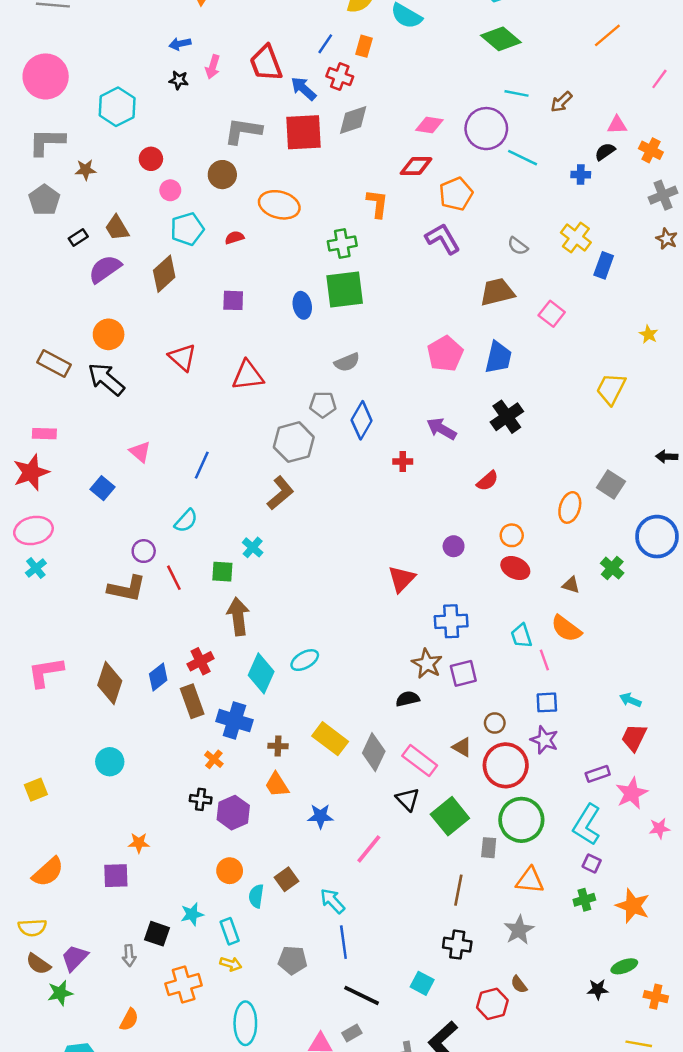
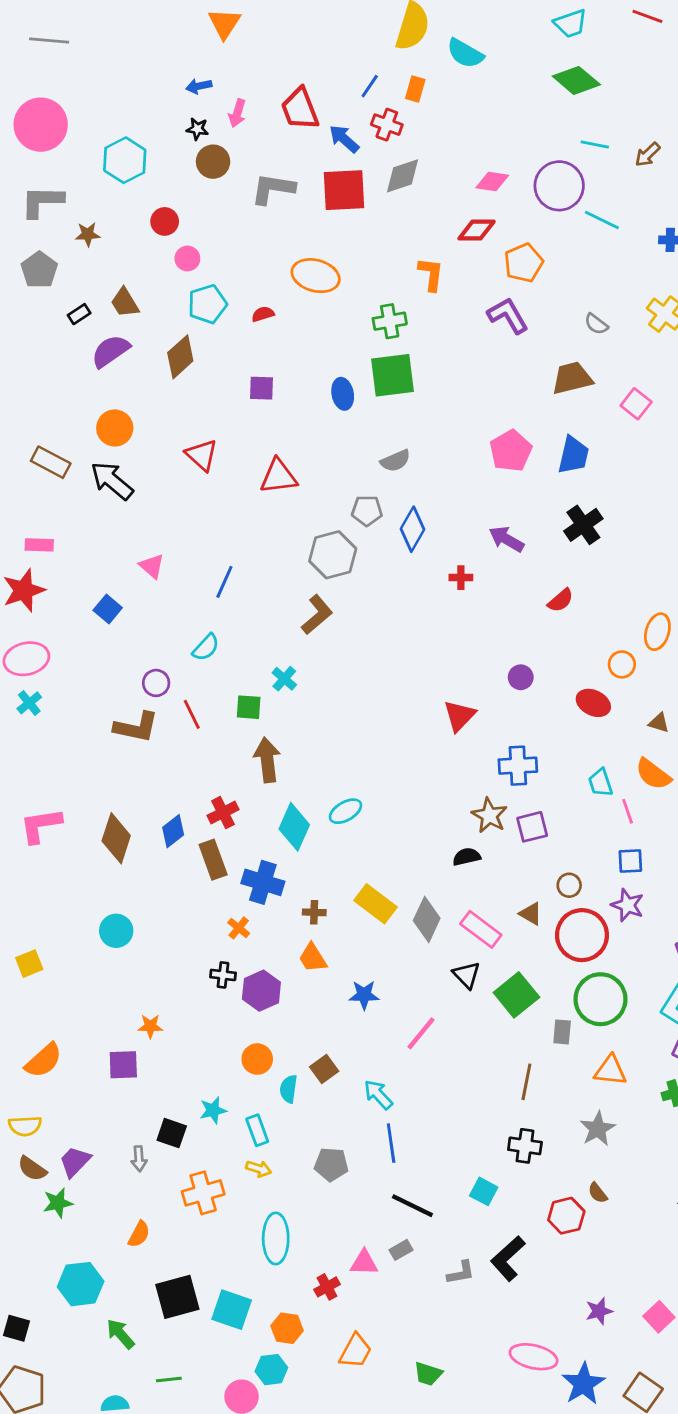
brown circle: (222, 175) -> (213, 162), moved
orange circle: (512, 535) -> (622, 664), moved

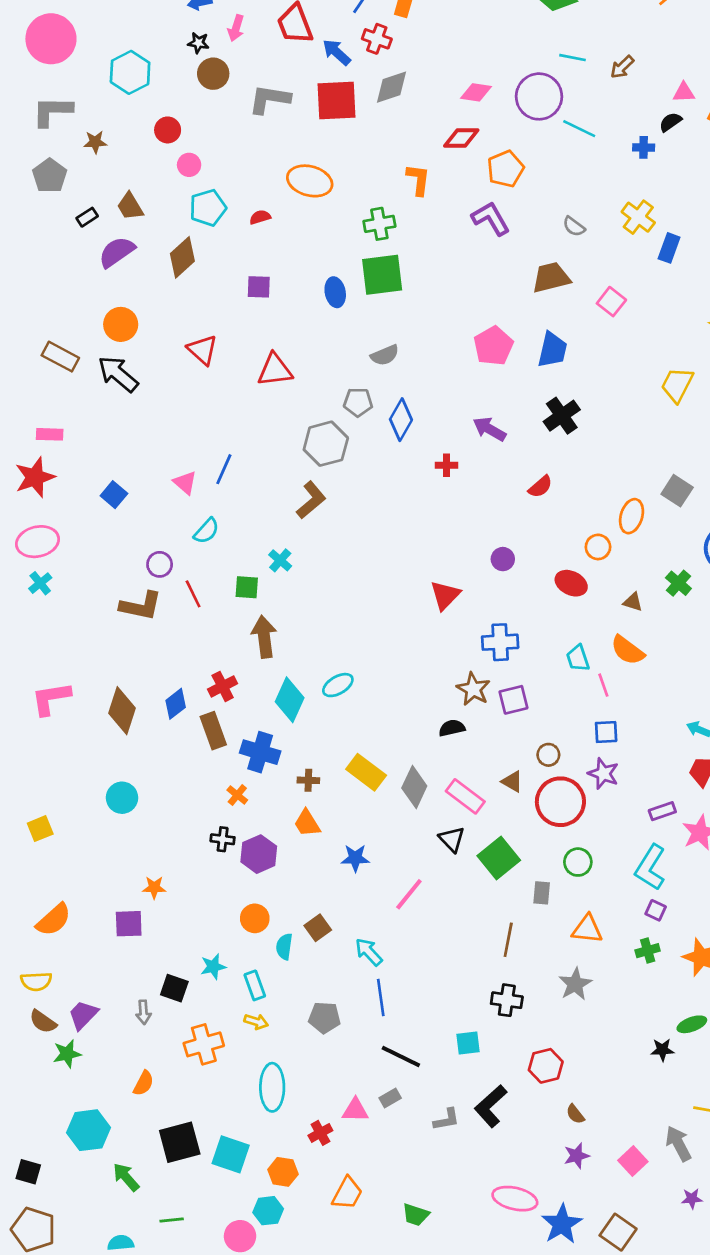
pink triangle: (152, 566) -> (185, 483), moved
green circle: (600, 999) -> (578, 862), size x0.6
cyan square: (484, 1191) -> (468, 1043), turned -35
brown semicircle: (598, 1193) -> (575, 1114), moved

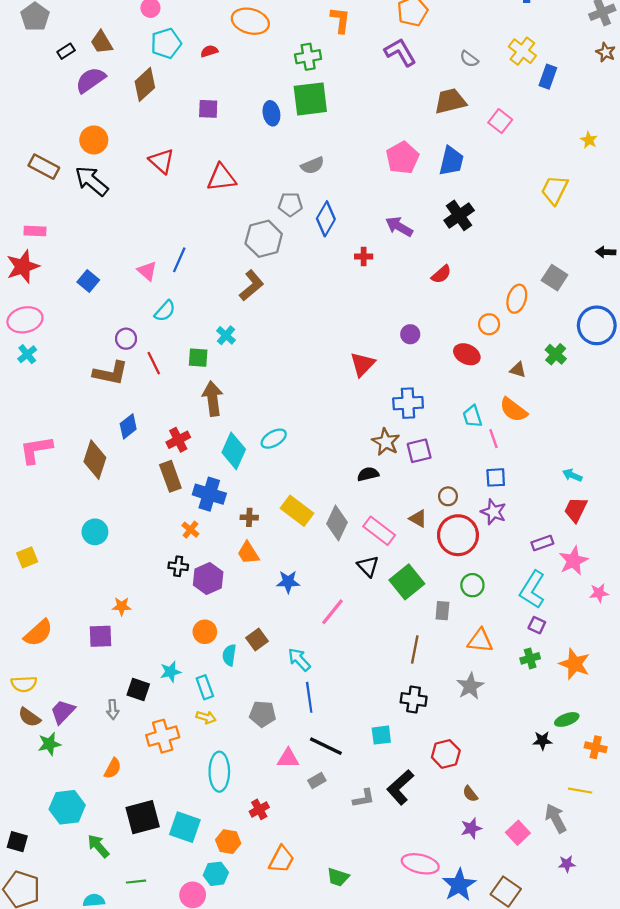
blue diamond: (176, 704) -> (128, 426), moved
pink triangle: (355, 1110) -> (288, 758), moved

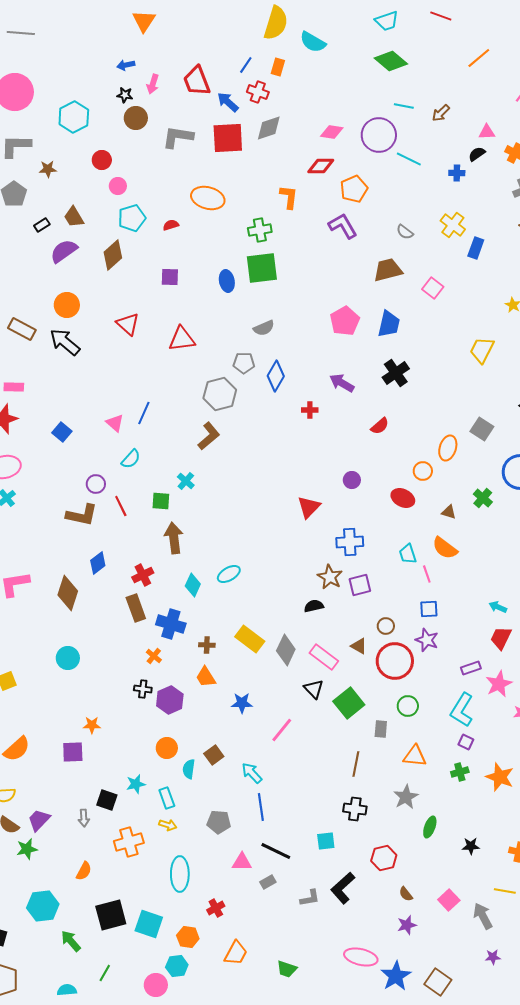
cyan diamond: (234, 451) -> (193, 585), size x0.7
green ellipse: (567, 719) -> (430, 827), moved, turned -50
pink square: (518, 833) -> (449, 900), moved
green line: (136, 882) -> (105, 973), turned -54

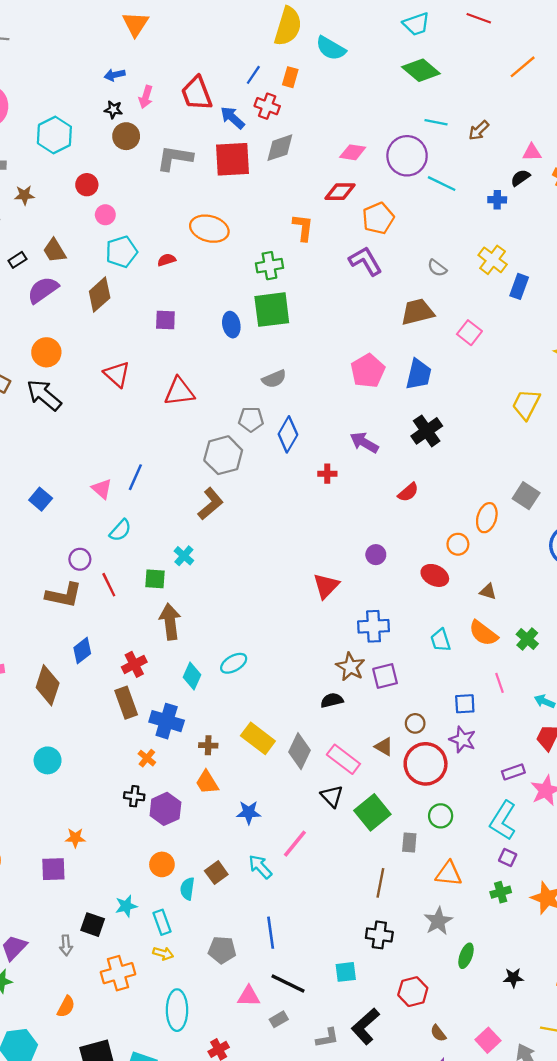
green cross: (483, 498) -> (527, 639), moved
pink line: (427, 574) -> (500, 683), moved
cyan arrow: (252, 773) -> (260, 867), moved

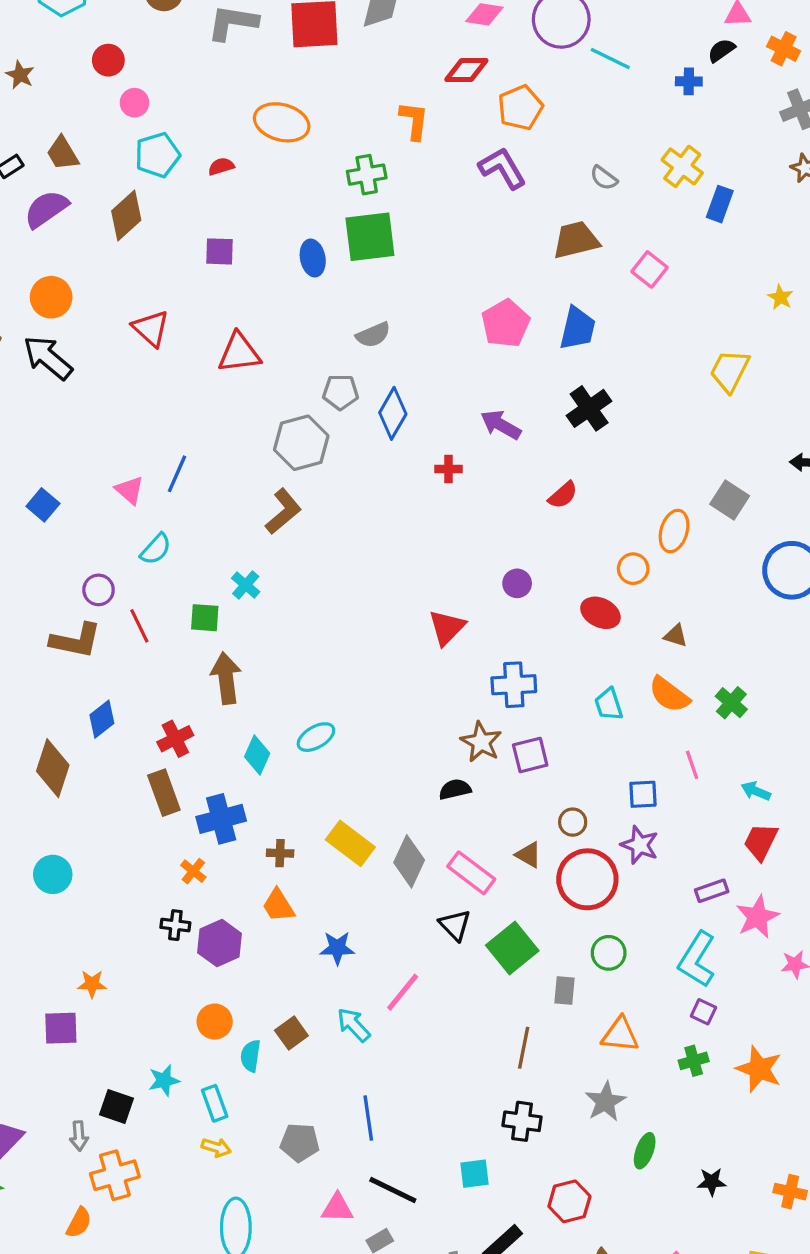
brown star: (24, 195) -> (20, 75), turned 30
blue cross: (167, 721) -> (221, 819), turned -32
orange cross: (118, 973) -> (115, 1175), moved

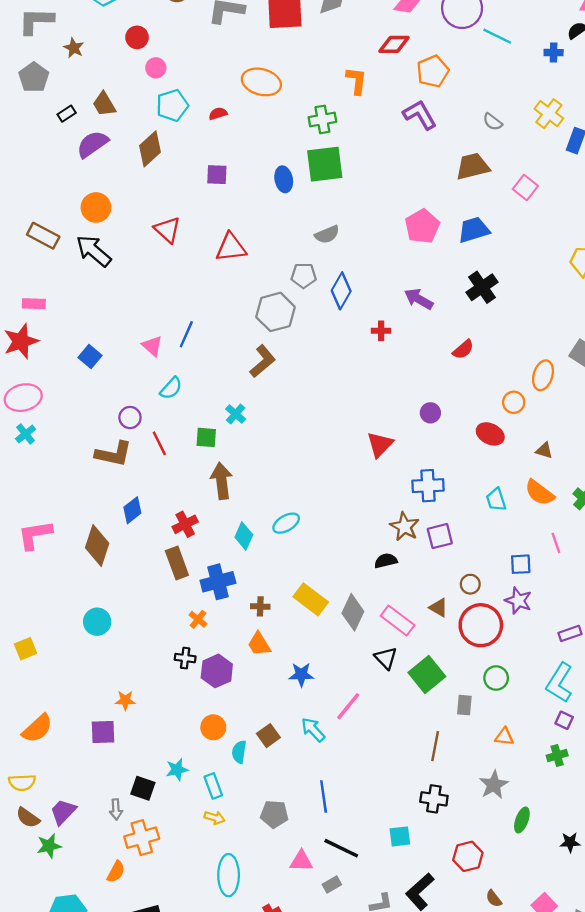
blue trapezoid: (578, 328) -> (474, 230), turned -120
orange triangle: (620, 1035) -> (504, 737), size x0.7

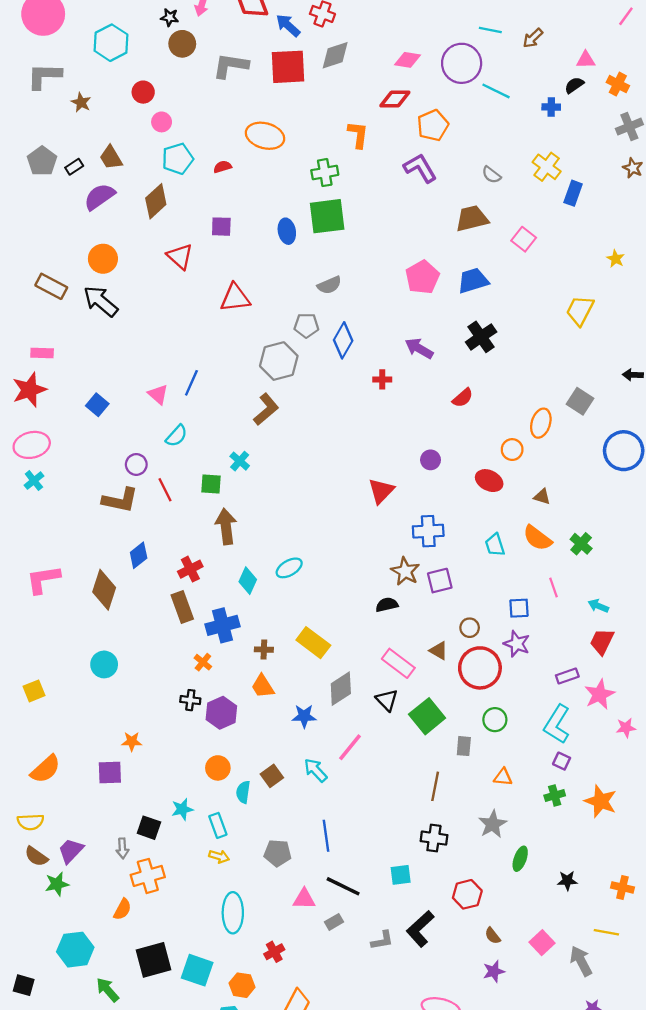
gray pentagon: (34, 77) -> (42, 161), moved
red triangle: (168, 230) -> (180, 256), moved
gray diamond: (353, 612) -> (341, 689), moved, turned 32

